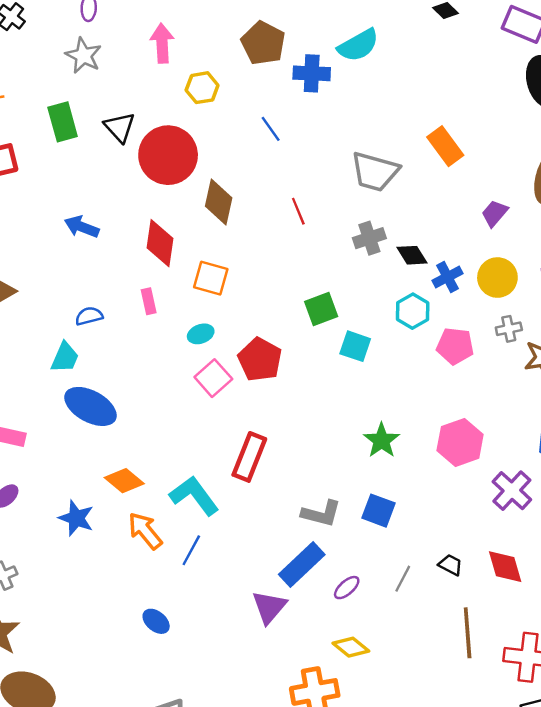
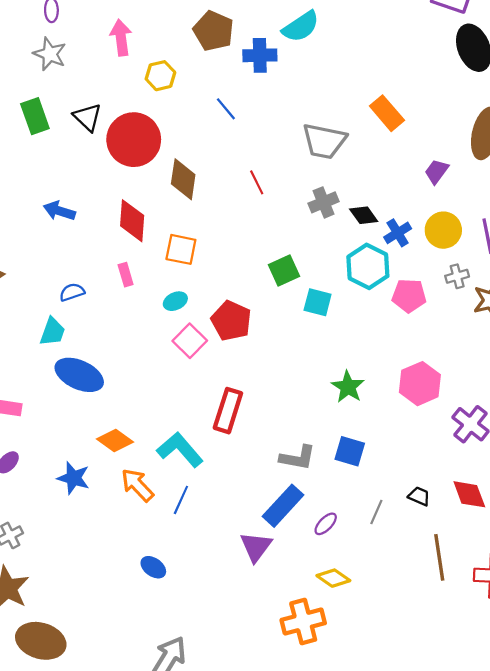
cyan hexagon: (413, 311) -> (368, 266), size x1.4

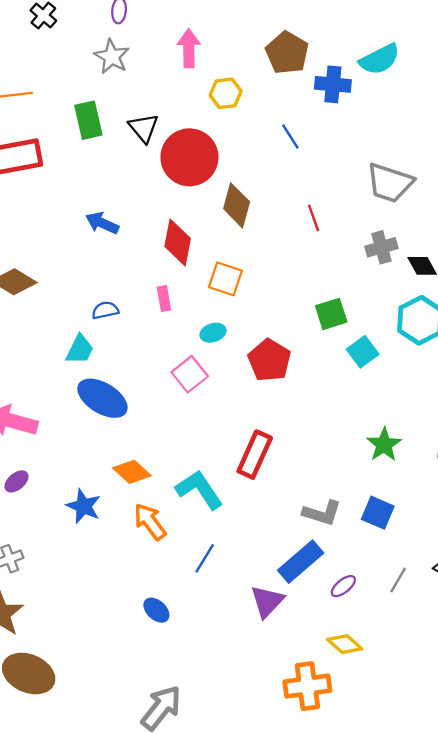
cyan square: (318, 302) -> (363, 352), turned 32
pink square: (190, 341) -> (190, 374), moved
blue line: (181, 500) -> (205, 558), moved

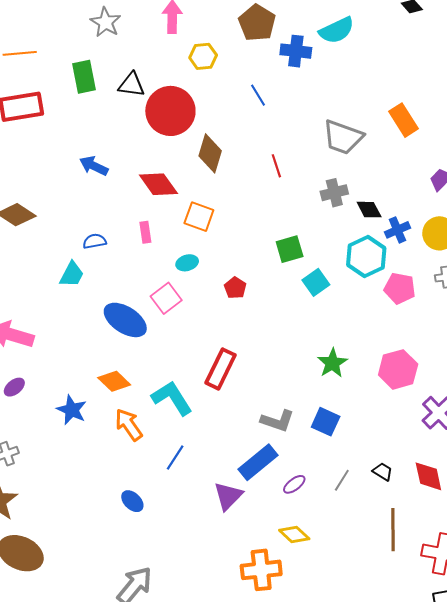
black triangle: (144, 128) -> (132, 85), turned -44
red diamond: (178, 242) -> (158, 184), turned -48
red pentagon: (269, 360) -> (235, 288), size x0.6
blue ellipse: (102, 398) -> (125, 320), moved

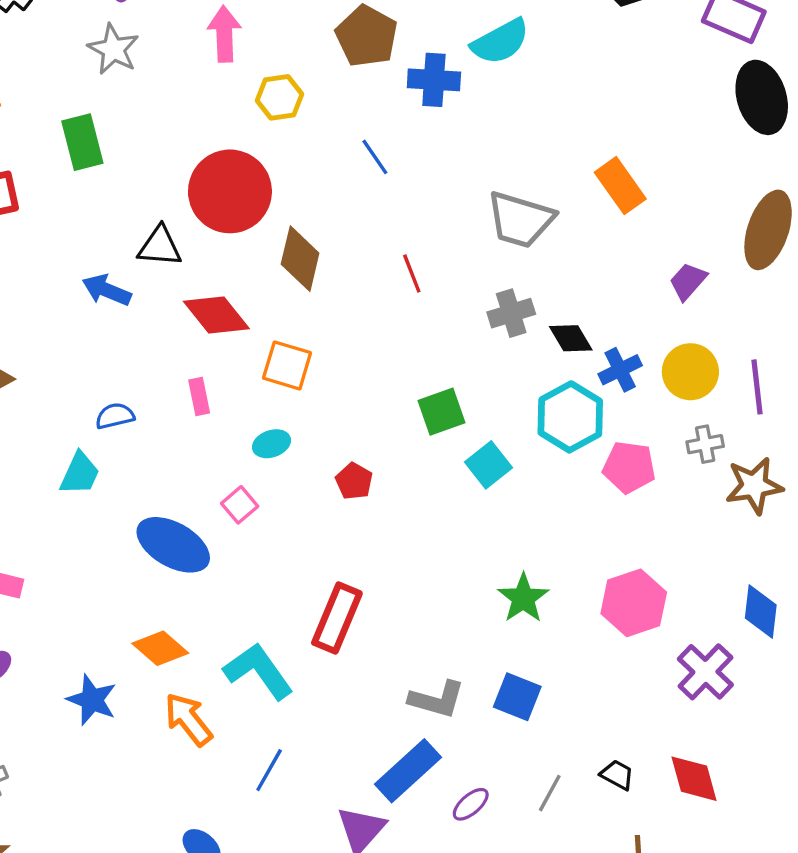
black triangle: (132, 85) -> (160, 246), moved
pink square: (166, 298) -> (240, 505), size x0.7

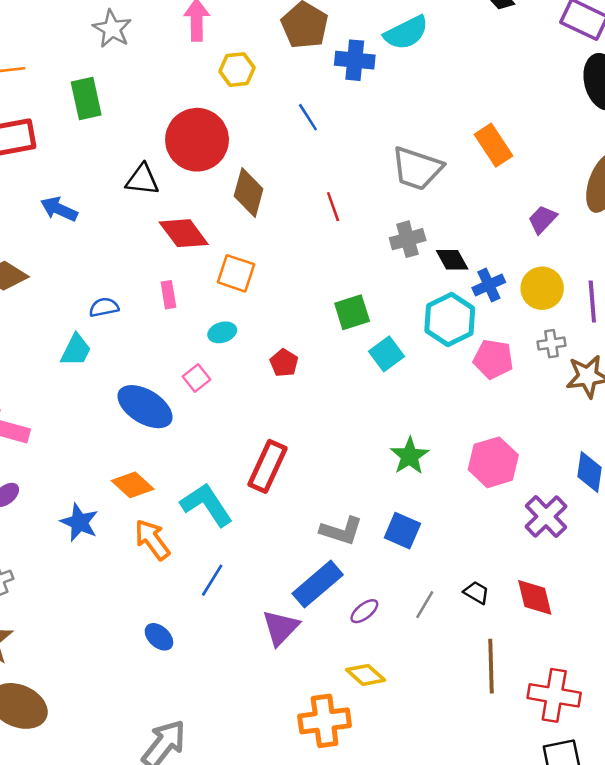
blue arrow: (107, 290) -> (59, 209), moved

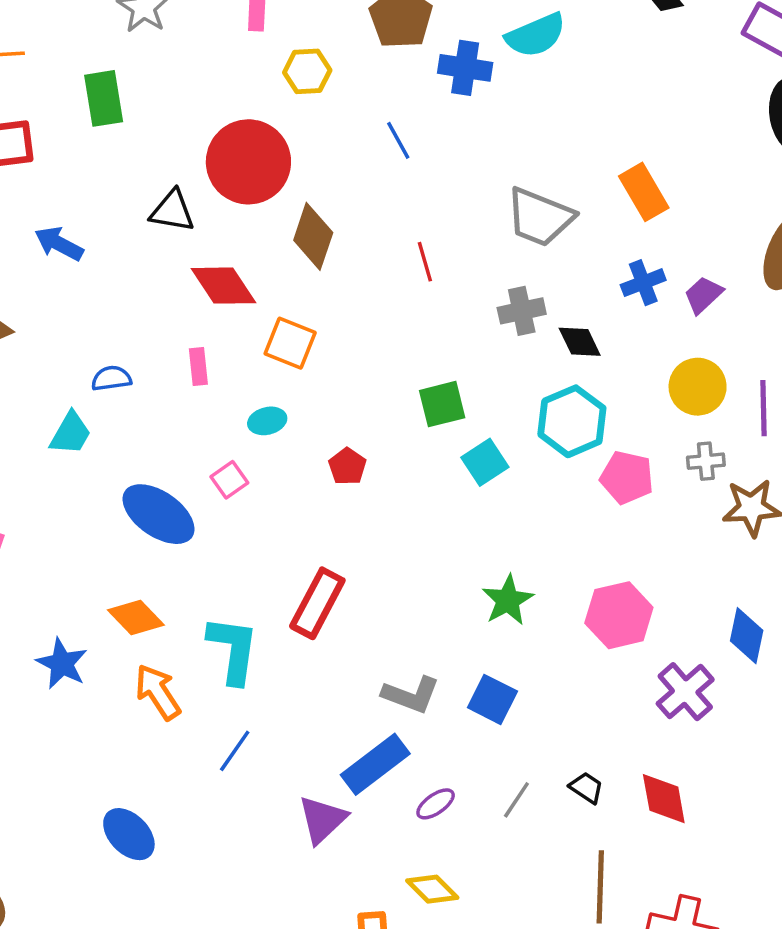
blue cross: (489, 285) -> (643, 283), moved
cyan L-shape: (207, 505) -> (233, 650), turned 38
blue ellipse: (159, 637) -> (129, 834), moved, size x1.4

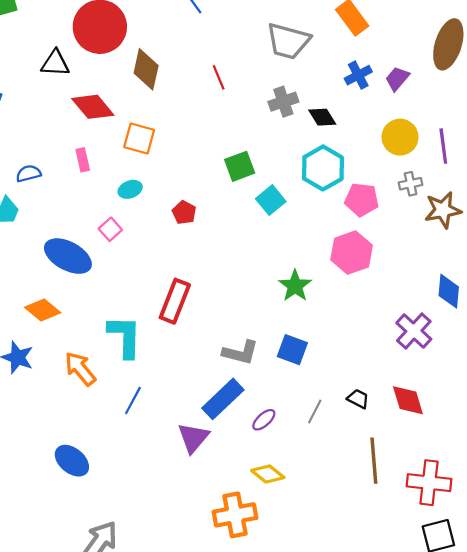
pink hexagon: (619, 615) -> (352, 253), moved
orange diamond: (136, 618) -> (43, 310), moved

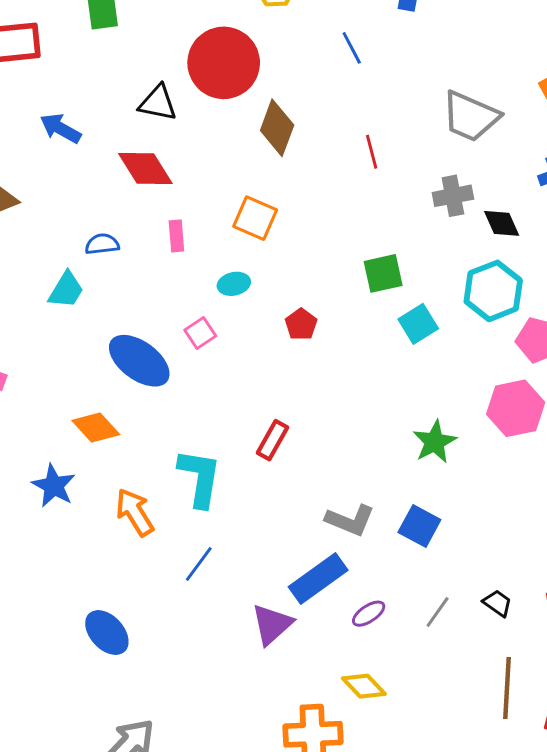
red diamond: (93, 107) -> (145, 168), moved
red rectangle: (175, 301) -> (272, 440), size x0.7

